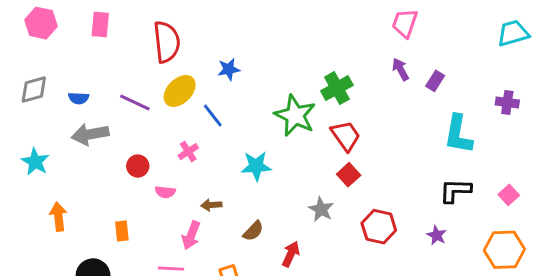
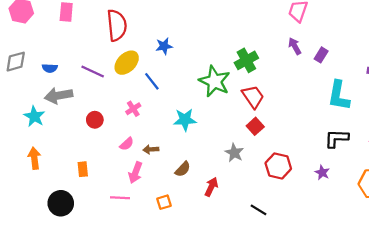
cyan star: (35, 162) -> (34, 116), moved
pink semicircle: (165, 192) -> (127, 144), moved, turned -48

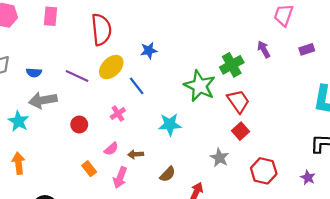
purple arrow: (295, 46) -> (264, 49), moved
purple rectangle: (321, 55) -> (307, 49), moved, turned 40
orange rectangle: (83, 169) -> (89, 169), moved, turned -32

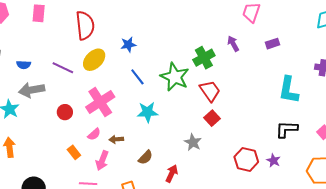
blue line: (137, 86) -> (137, 77), moved
pink cross: (118, 113) -> (100, 102), size x2.0
red hexagon: (264, 171) -> (246, 159), moved

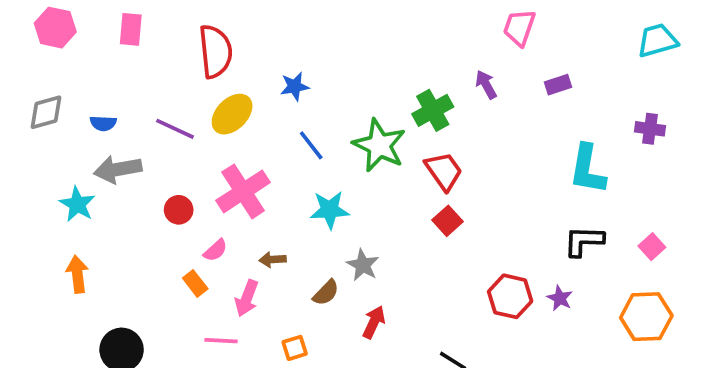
pink semicircle: (94, 134) -> (215, 250), moved
gray star: (193, 142) -> (363, 265), moved

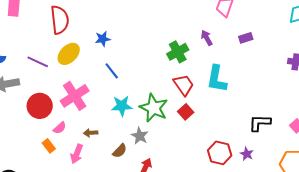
green star: (379, 145) -> (154, 108), moved
cyan L-shape: (587, 169) -> (217, 79), moved
red circle: (179, 210) -> (40, 106), size x1.6

